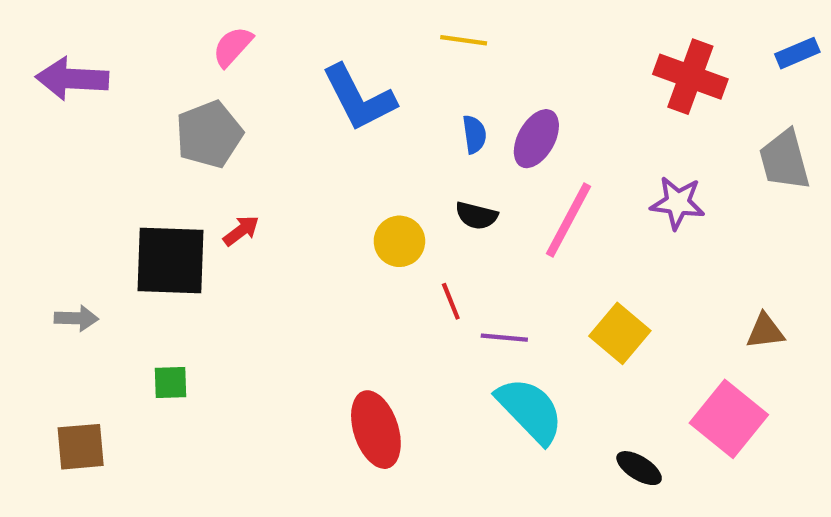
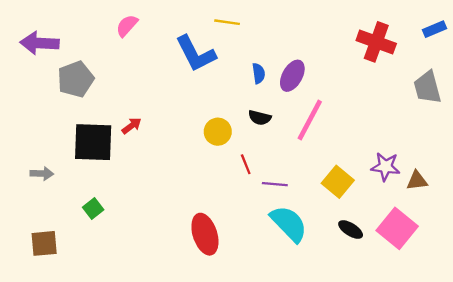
yellow line: (464, 40) -> (227, 22), moved
gray pentagon: (209, 134) -> (76, 79), moved
purple star: (678, 203) -> (386, 167), moved
green square: (171, 383) -> (93, 209), turned -36
black ellipse: (639, 468) -> (351, 230), moved

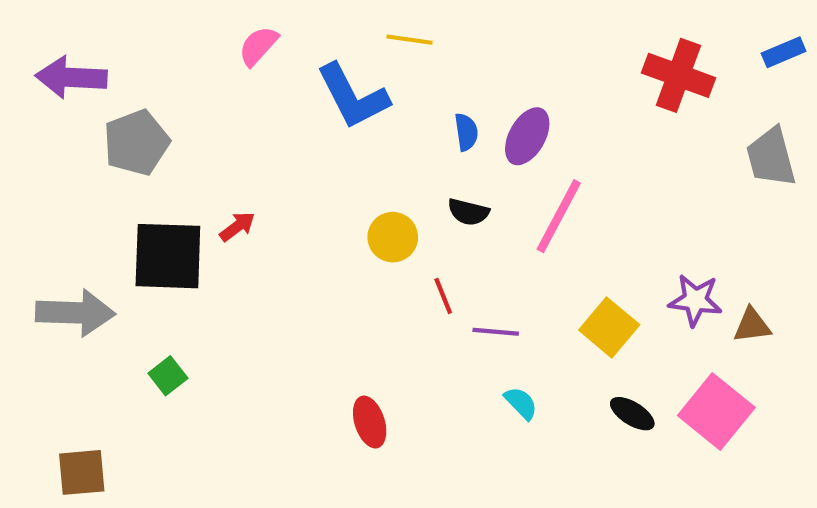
pink semicircle: (127, 26) -> (258, 46), moved
gray arrow: (42, 174) -> (75, 313), size x1.8
cyan semicircle: (289, 224) -> (521, 403), size x0.5
red ellipse: (205, 234) -> (370, 422), size x0.7
brown square: (44, 243) -> (82, 472), moved

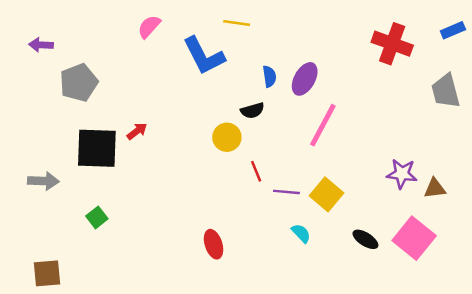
purple arrow: (71, 77) -> (41, 45), size x0.6
black semicircle: (468, 212) -> (252, 111), moved, turned -30
gray arrow: (75, 313) -> (43, 181), size x0.7
yellow square: (609, 327) -> (327, 194), moved

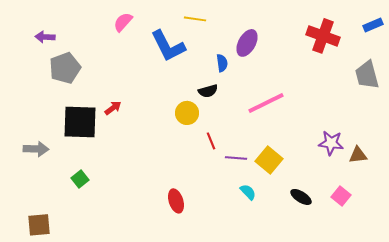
purple arrow: (41, 45) -> (45, 37), moved
purple ellipse: (305, 79) -> (247, 43), moved
pink line: (323, 125) -> (266, 103), turned 36
pink square: (414, 238) -> (341, 196), size x0.6

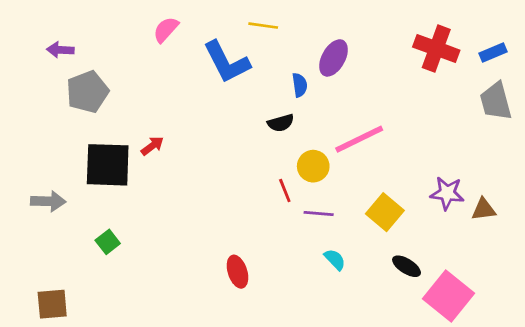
blue rectangle: (373, 25) -> (493, 53), moved
yellow circle: (187, 113) -> (313, 166), moved
yellow square: (269, 160) -> (385, 212), moved
pink square: (341, 196) -> (448, 296), moved, size x1.8

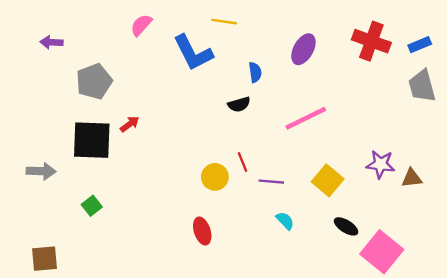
purple ellipse: (333, 58) -> (303, 49), moved
gray pentagon: (87, 92) -> (94, 81), moved
yellow circle: (313, 166) -> (215, 177), moved

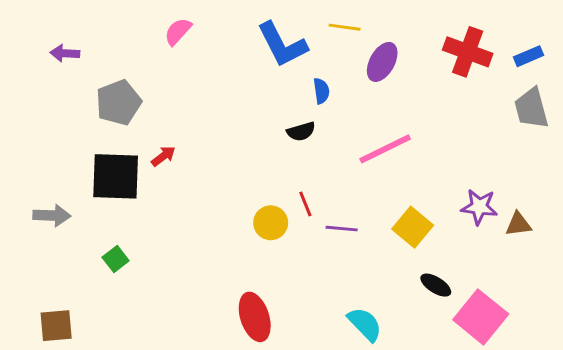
yellow line: (224, 22) -> (345, 27), moved
blue L-shape: (193, 53) -> (282, 45), moved
cyan semicircle: (285, 221) -> (365, 324), moved, size x1.5
red ellipse: (202, 231) -> (255, 317), moved, size x1.4

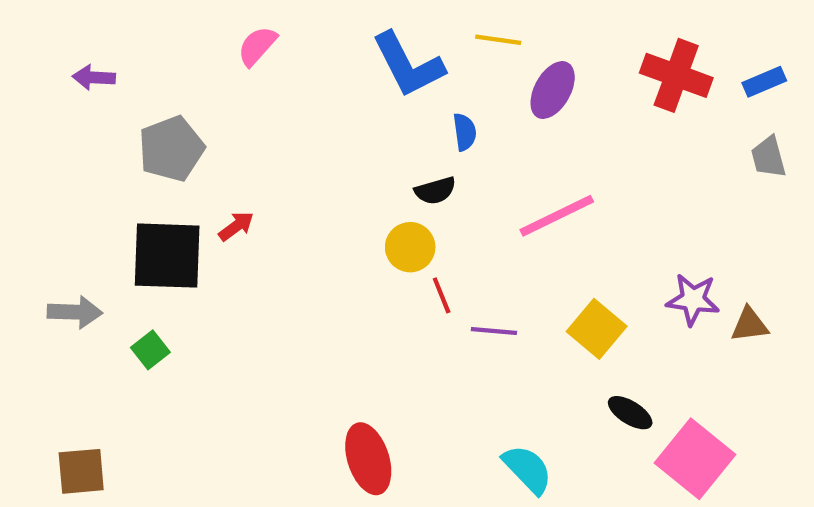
gray trapezoid: (531, 108) -> (768, 157), size x0.7
yellow circle: (271, 223) -> (410, 247), moved
green square: (116, 259) -> (150, 350), moved

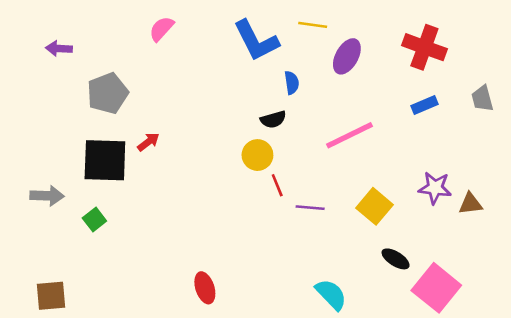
blue rectangle: (764, 82) -> (424, 105), moved
red ellipse: (368, 459) -> (205, 288), moved, size x0.7

